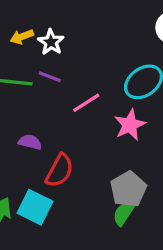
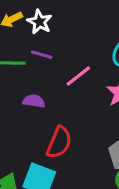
purple semicircle: (30, 142) -> (34, 101), moved

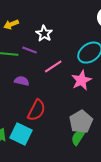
white star: (39, 22) -> (44, 34), moved

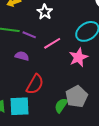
purple line: (30, 50) -> (29, 35), moved
cyan square: (21, 134) -> (20, 106), turned -30
green semicircle: (78, 137) -> (61, 105), moved

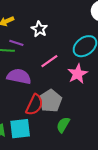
purple line: (29, 35) -> (16, 43), moved
purple semicircle: (22, 56) -> (19, 76), size x1.6
gray pentagon: (77, 97) -> (50, 101), moved

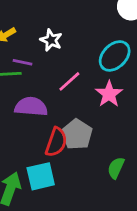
green semicircle: (63, 125) -> (116, 168), moved

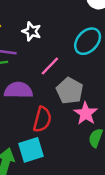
pink star: (109, 94) -> (86, 113), moved
gray pentagon: (77, 134) -> (70, 91), moved

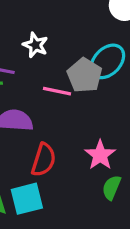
pink line: (50, 66) -> (57, 91), turned 55
gray pentagon: (70, 91) -> (85, 75), moved

